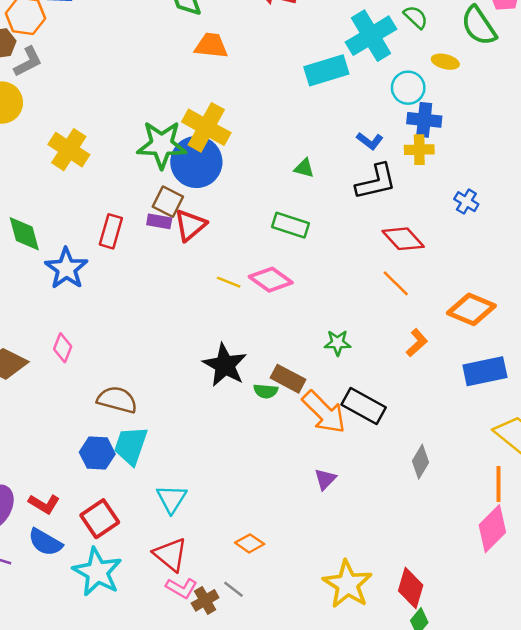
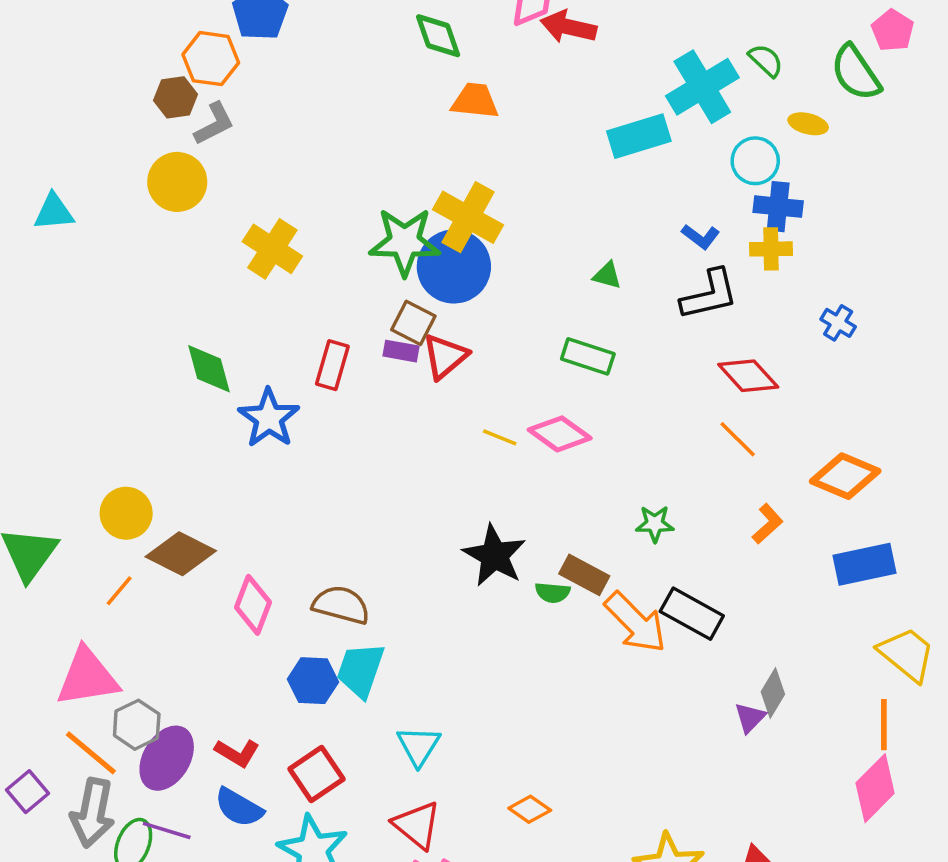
pink diamond: (63, 348) -> (253, 605), moved, size x1.4
purple triangle: (325, 479) -> (750, 718), moved

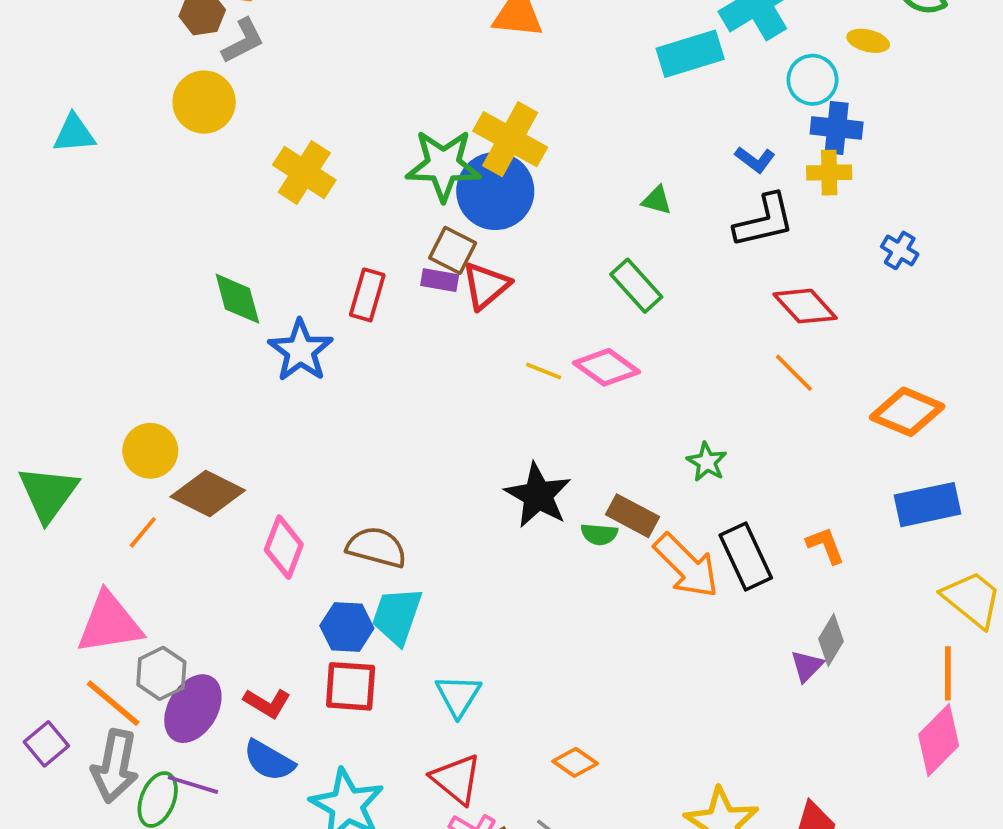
green rectangle: (588, 356) -> (636, 286), turned 30
green star: (655, 524) -> (707, 462), turned 30
orange L-shape: (768, 524) -> (825, 545), moved, turned -69
black rectangle: (692, 614) -> (746, 557), turned 36
red square: (316, 774) -> (351, 686), moved, turned 38

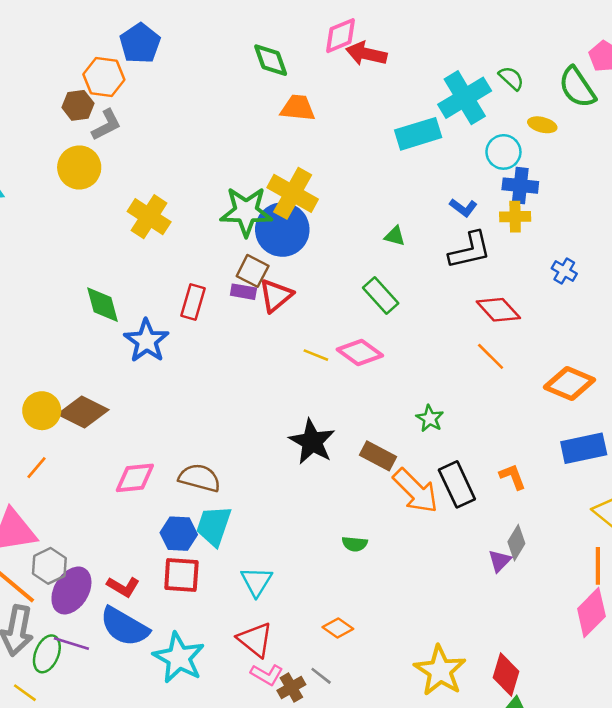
brown diamond: (208, 493) -> (83, 412), moved
green semicircle: (599, 534) -> (355, 544), moved
pink diamond: (284, 547) -> (135, 478), turned 63
blue semicircle: (269, 761) -> (124, 627), size x1.4

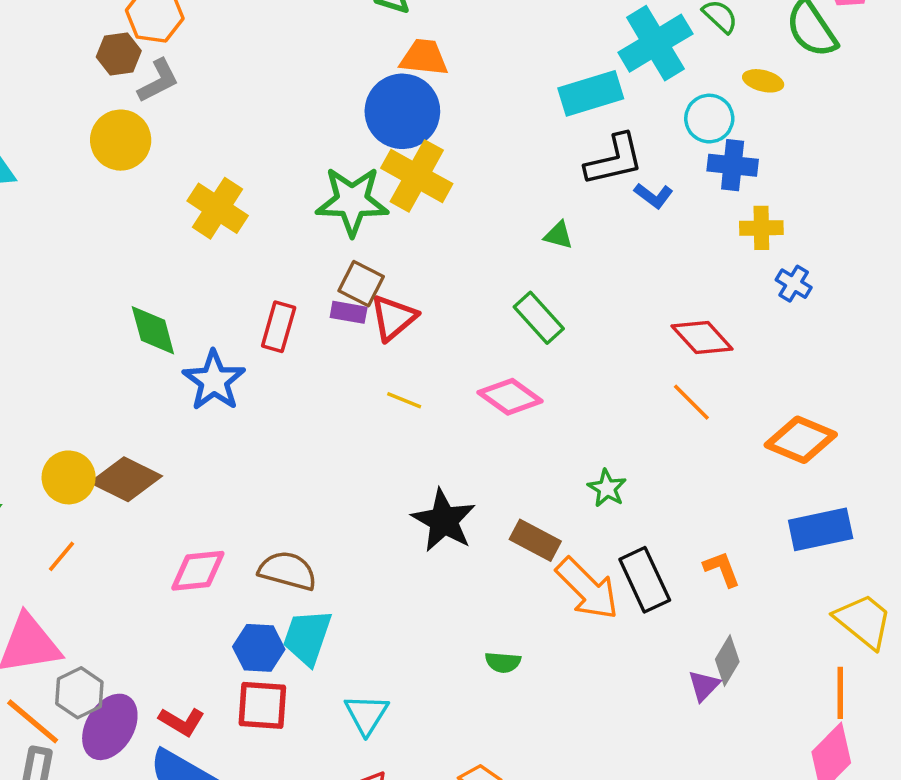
yellow cross: (515, 217) -> (761, 228), moved
blue circle: (282, 230) -> (402, 111), moved
black L-shape: (470, 250) -> (614, 160), moved
yellow line: (316, 355) -> (404, 400), moved

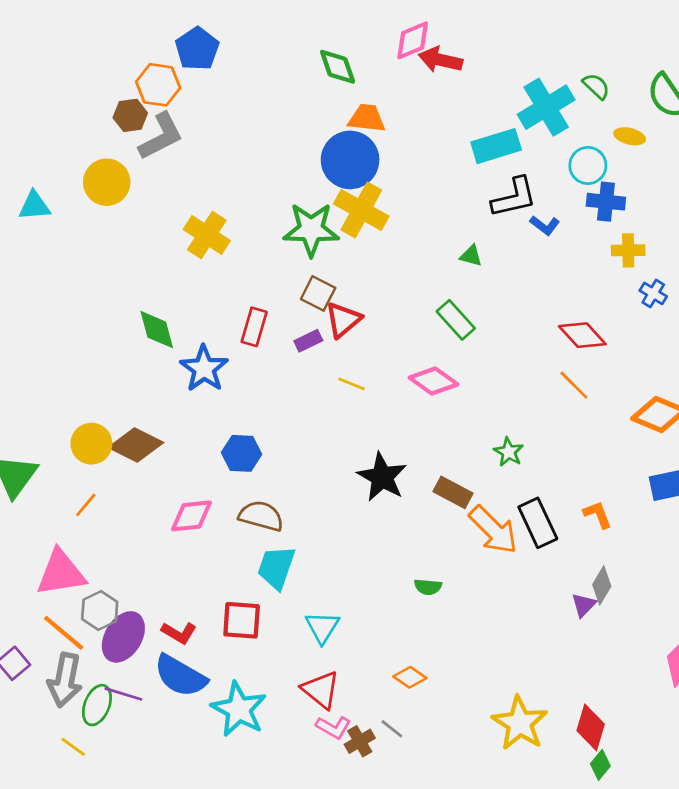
gray L-shape: (158, 81) -> (161, 136), size x1.4
yellow circle: (121, 140) -> (107, 182), moved
purple rectangle: (349, 312) -> (308, 341), moved, turned -36
blue hexagon: (259, 648) -> (242, 453), moved

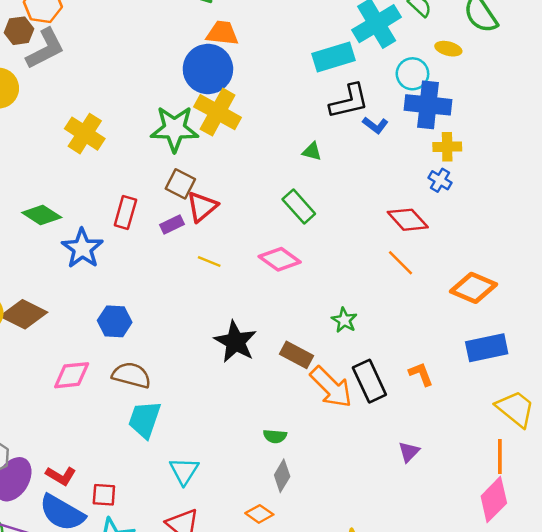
blue cross: (606, 202) -> (428, 105), size x1.4
blue cross: (653, 293) -> (440, 180), moved
green diamond: (157, 330) -> (42, 215), turned -42
gray diamond: (602, 585) -> (282, 476), moved
red square: (242, 620) -> (104, 495), moved, size x0.7

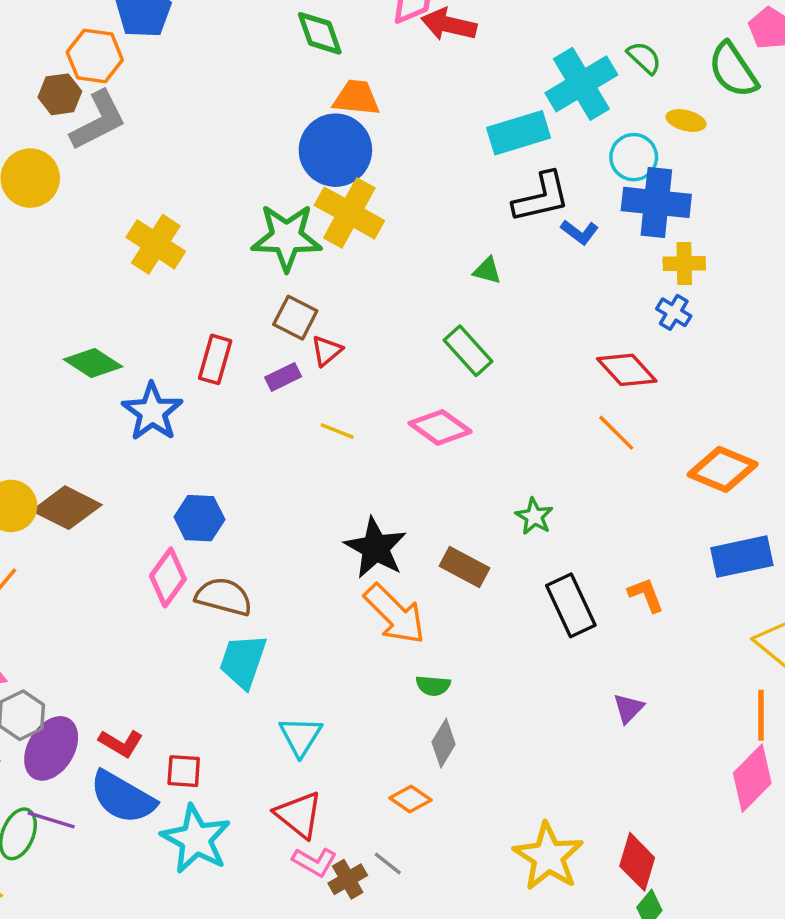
red triangle: (202, 207) -> (327, 351), size x0.7
pink diamond: (72, 375) -> (168, 577), moved, turned -48
orange arrow: (331, 387) -> (395, 614), moved

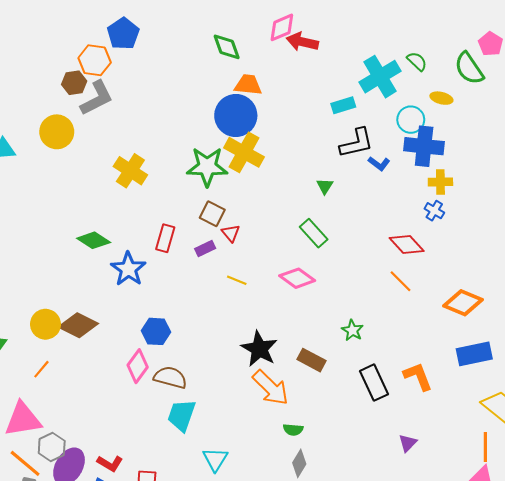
cyan rectangle: (519, 133) -> (343, 105), size x0.7
green triangle: (487, 270) -> (325, 186), turned 48
red triangle: (327, 351) -> (231, 233), turned -30
orange L-shape: (646, 595) -> (418, 376), size x1.4

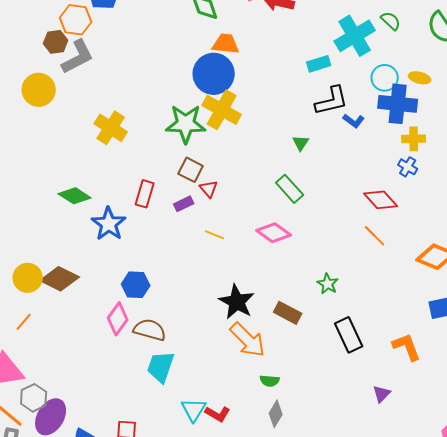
yellow ellipse: (441, 98) -> (420, 78), moved
orange L-shape: (418, 376) -> (407, 347), moved
red L-shape: (110, 463) -> (218, 414), moved

